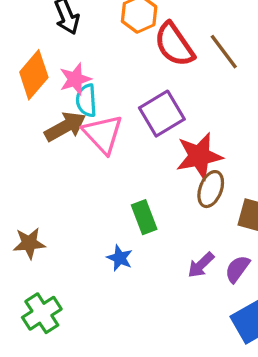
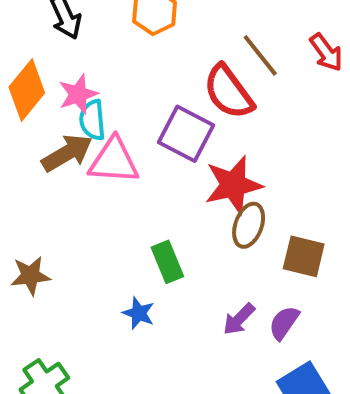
red semicircle: (174, 45) -> (228, 92), moved
purple square: (162, 114) -> (186, 134), turned -30
pink triangle: (103, 134) -> (114, 161), turned -42
brown star: (29, 243) -> (30, 276), moved

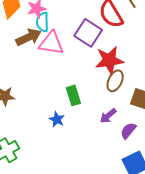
purple arrow: (239, 319) -> (108, 116), moved

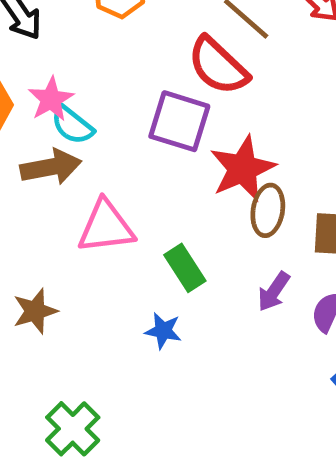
cyan semicircle: (43, 22) -> (72, 125), turned -36
brown arrow: (29, 37) -> (51, 167), turned 30
pink triangle: (51, 43) -> (106, 227), moved

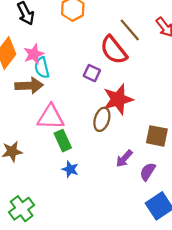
purple square: (179, 121) -> (92, 73), size x0.6
cyan semicircle: (72, 125) -> (42, 68), turned 30
brown ellipse: (268, 210) -> (102, 119), moved
green rectangle: (185, 268) -> (63, 141), moved

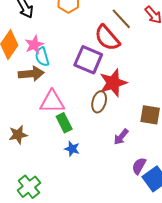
purple square: (92, 73) -> (88, 60), size x1.8
purple semicircle: (148, 172) -> (139, 166), moved

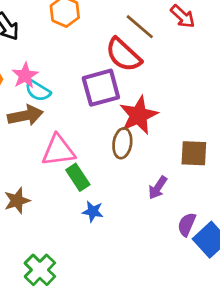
cyan semicircle: (42, 57) -> (38, 91), turned -36
purple square: (88, 60) -> (101, 88), turned -32

